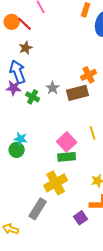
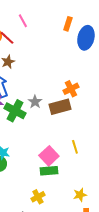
green cross: (33, 97) -> (15, 111), size x1.5
yellow cross: (56, 183) -> (38, 197), size x0.6

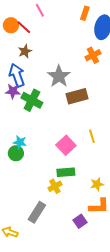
orange cross: (71, 89) -> (93, 55), moved
gray star: (35, 102) -> (59, 76), moved, size x1.6
green rectangle: (49, 171) -> (66, 172), moved

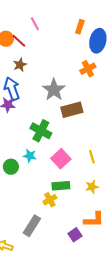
green cross: (32, 100) -> (41, 131), moved
yellow line: (92, 136) -> (92, 157), moved
cyan star: (20, 142) -> (30, 156), moved
yellow star: (97, 184) -> (92, 187), moved

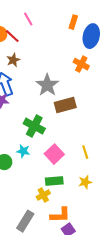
orange cross: (88, 69) -> (81, 64), turned -35
orange L-shape: (94, 220) -> (60, 215), moved

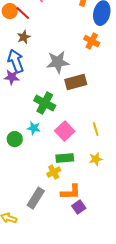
gray star: (47, 85) -> (58, 62), turned 30

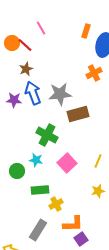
orange cross: (92, 41) -> (94, 73), turned 35
blue arrow: (16, 61) -> (33, 93), moved
purple star: (12, 77) -> (14, 100), moved
yellow line: (96, 129) -> (98, 161), turned 40
green rectangle: (65, 158) -> (40, 190), moved

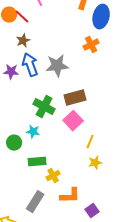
brown rectangle: (78, 114) -> (75, 98), moved
yellow line: (98, 161) -> (90, 142), moved
pink square: (67, 163) -> (73, 121), moved
purple square: (81, 239) -> (92, 211), moved

